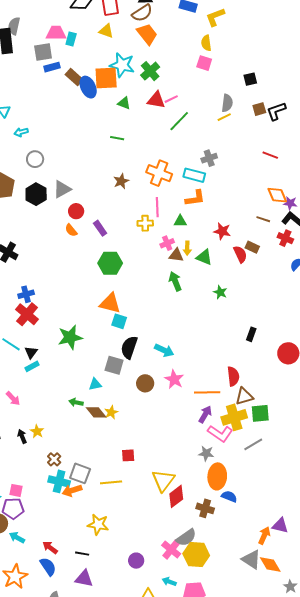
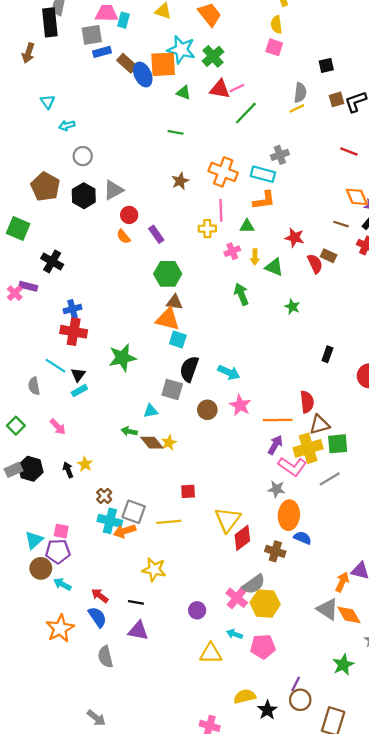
brown triangle: (176, 255) -> (174, 302), moved
red cross: (27, 314) -> (74, 332), turned -30

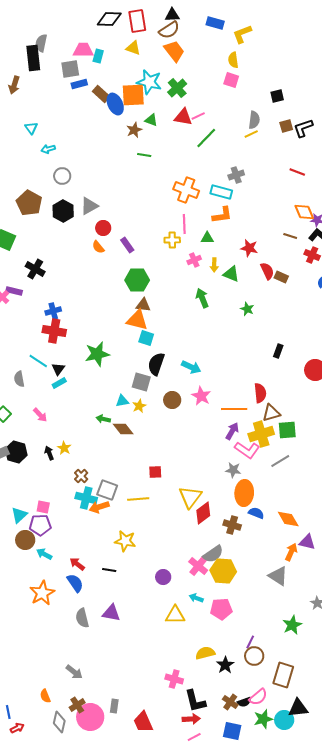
brown star: (180, 181) -> (134, 130), moved
brown rectangle: (329, 256) -> (281, 277), moved
yellow star: (169, 443) -> (139, 406), moved
orange diamond: (349, 615) -> (288, 519), moved
purple triangle: (138, 631) -> (111, 613), moved

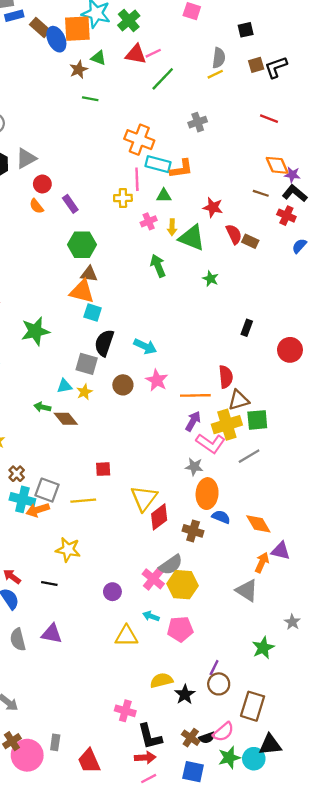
cyan rectangle: (221, 192) -> (158, 164), moved
green triangle: (231, 274) -> (192, 238), size x1.4

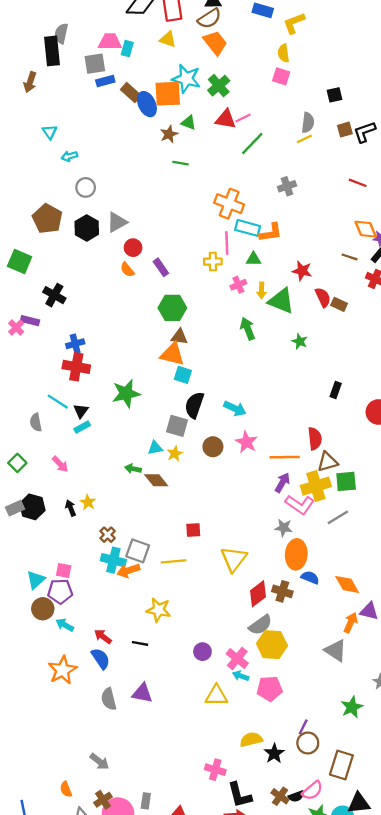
red diamond: (159, 517) -> (258, 594), moved
pink cross: (153, 579) -> (237, 659), moved

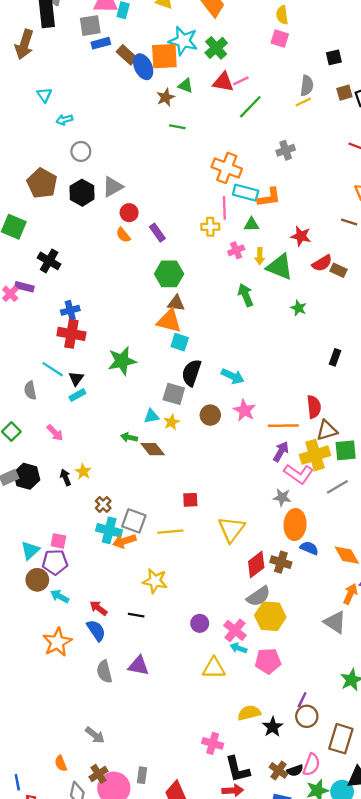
brown arrow: (30, 82) -> (24, 44), size x1.4
red semicircle: (323, 297) -> (322, 263), turned 84
pink semicircle: (312, 790) -> (311, 765), turned -30

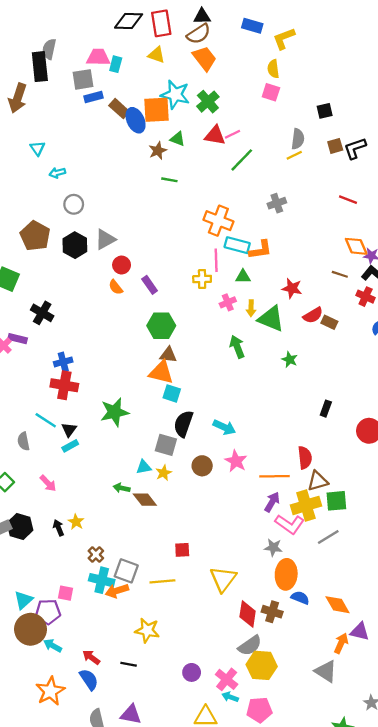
pink square: (58, 541) -> (66, 593), moved
red diamond: (256, 565) -> (248, 614), turned -44
brown circle: (37, 580) -> (30, 629), size x1.4

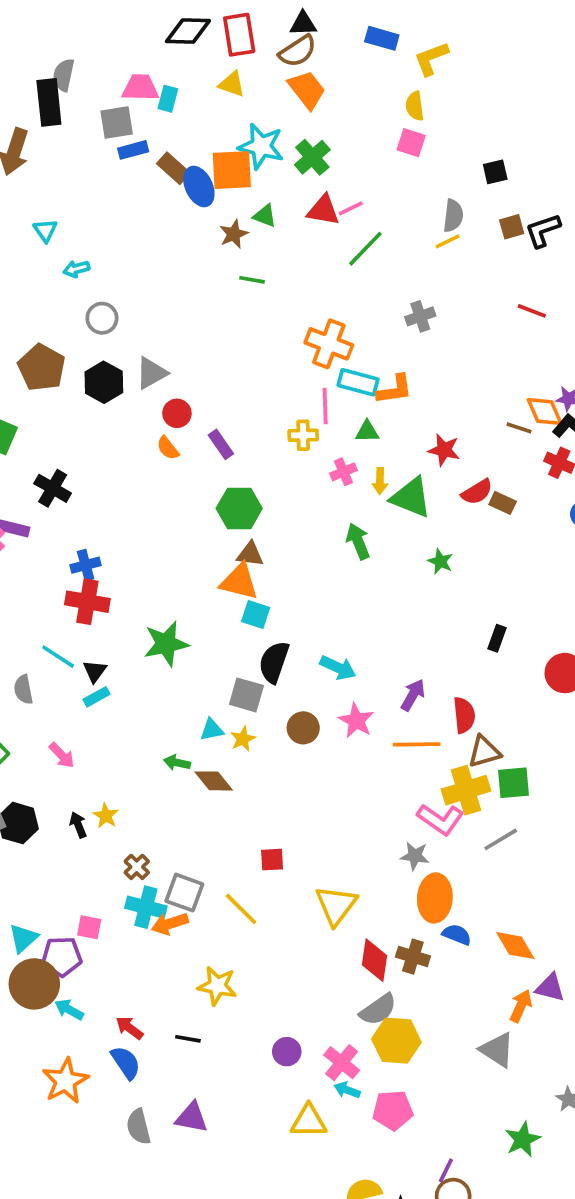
orange diamond: (356, 246) -> (545, 411), moved
purple arrow: (272, 502) -> (413, 695), moved
yellow line: (162, 581) -> (241, 909), turned 50

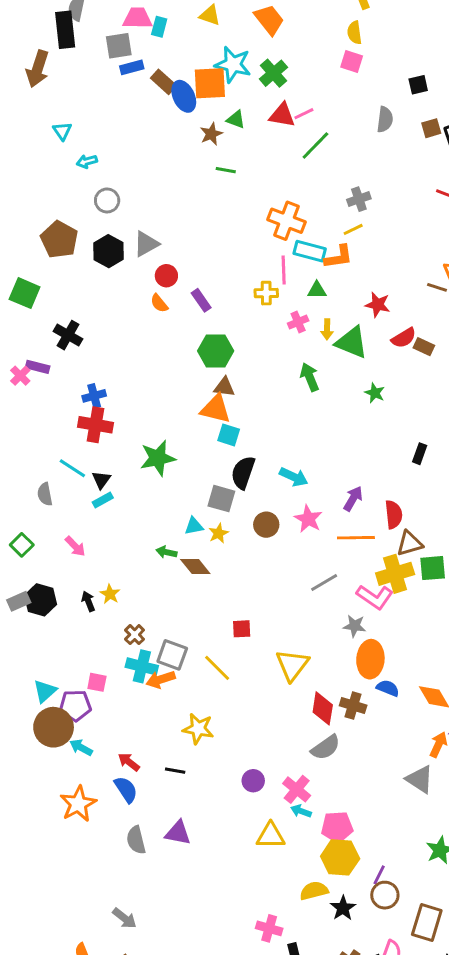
yellow line: (448, 241) -> (353, 229), moved
gray line: (501, 839) -> (324, 582), moved
yellow hexagon: (396, 1041) -> (340, 857), moved

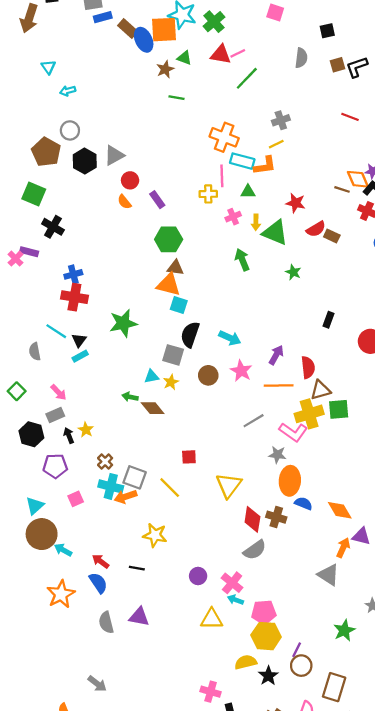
gray circle: (107, 200) -> (70, 130), moved
green square: (25, 293) -> (34, 194), moved
gray rectangle: (19, 601) -> (55, 415), moved
pink square: (97, 682) -> (76, 499), turned -35
purple pentagon: (75, 705) -> (55, 466), moved

